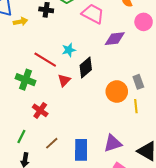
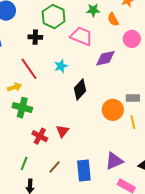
yellow arrow: (21, 22) -> (14, 87), moved
cyan star: (69, 50) -> (61, 66), moved
red line: (45, 60) -> (29, 69), moved, turned 30
red triangle: (64, 80) -> (62, 131), moved
gray rectangle: (138, 82) -> (133, 98), turned -64

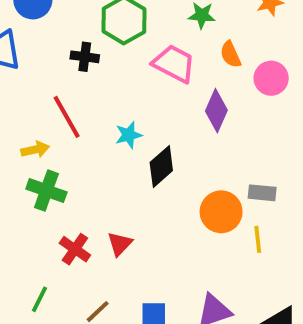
orange semicircle: (113, 19) -> (231, 54), moved
purple diamond: (105, 58) -> (216, 111), turned -60
cyan star: (61, 66) -> (129, 135), moved

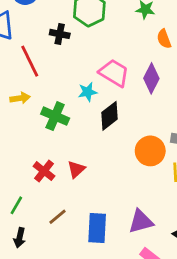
pink trapezoid: (174, 64) -> (114, 73), moved
red line: (67, 117) -> (30, 61), moved
green cross: (46, 191) -> (55, 116), moved

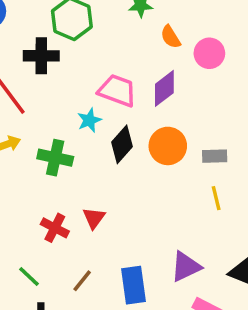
black cross: (60, 34) -> (41, 56), size x1.4
purple diamond: (151, 78) -> (164, 88), turned 36
orange circle: (150, 151) -> (168, 146), moved
green line: (16, 205) -> (29, 277), turned -66

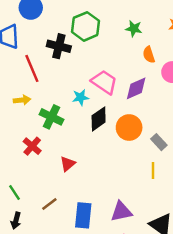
gray rectangle: (215, 156) -> (159, 142), turned 35
red cross: (55, 228) -> (32, 146), moved

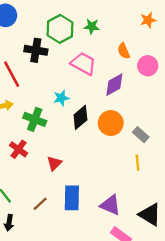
green star: (134, 29) -> (92, 26), moved
pink trapezoid: (104, 82) -> (83, 64), moved
purple triangle: (121, 211) -> (110, 205), turned 40
blue rectangle: (83, 215) -> (72, 198), moved

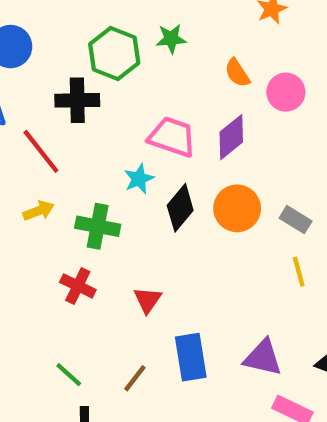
pink trapezoid: (83, 64) -> (172, 137), moved

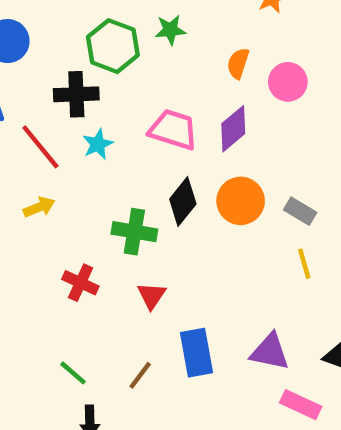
orange semicircle: (237, 73) -> (238, 63), turned 52
cyan star: (139, 179) -> (98, 144), moved
green cross: (98, 226) -> (134, 232), moved

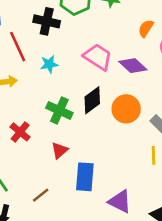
purple diamond: (233, 129) -> (133, 66), turned 68
cyan star: (98, 144) -> (49, 64), moved
blue rectangle: (196, 353) -> (85, 177), moved

